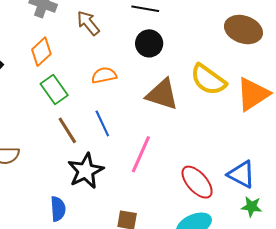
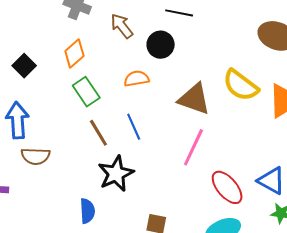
black circle: (149, 43) -> (161, 45), moved
pink line: (141, 154) -> (193, 147), moved

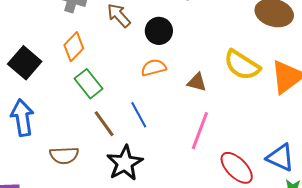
black square: (24, 66) -> (25, 63), size x1.4
orange semicircle: (136, 79) -> (154, 68), moved
brown triangle: (194, 99) -> (197, 82), size x0.6
brown semicircle: (36, 156) -> (64, 155), moved

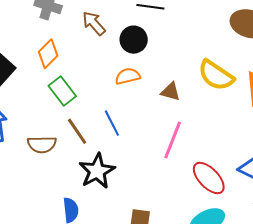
brown semicircle: (64, 155) -> (42, 145), moved

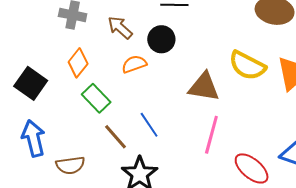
orange semicircle: (128, 76) -> (134, 64), moved
brown triangle: (171, 92) -> (204, 87), size x1.6
brown semicircle: (42, 145) -> (70, 165), moved

